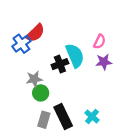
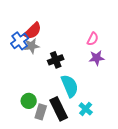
cyan semicircle: (75, 56) -> (70, 86), moved
gray star: (34, 79) -> (32, 46), moved
green circle: (41, 93) -> (29, 101), moved

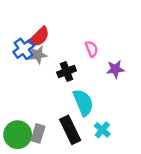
pink semicircle: (93, 39) -> (92, 49), moved, turned -48
green circle: (29, 101) -> (18, 135), moved, size x1.5
gray rectangle: (41, 112) -> (38, 133), moved

